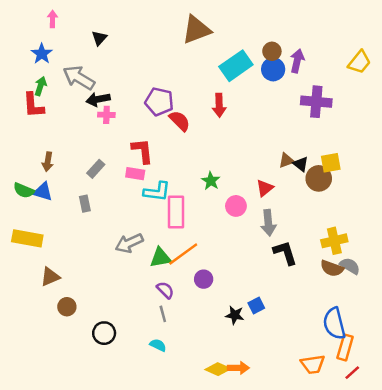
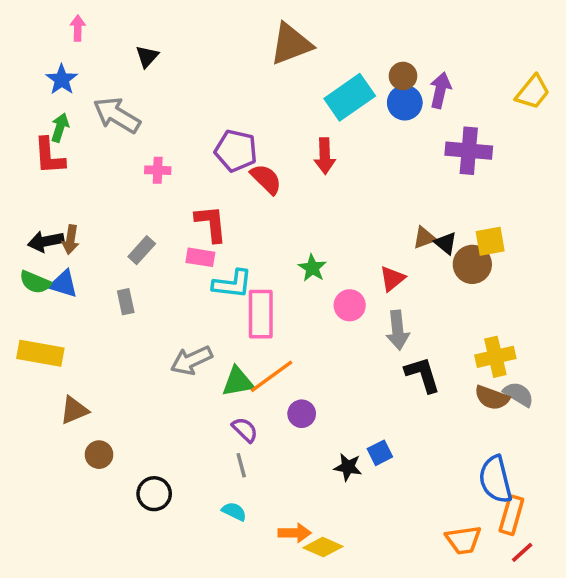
black arrow: (98, 99) -> (46, 241), moved
orange arrow: (238, 368) -> (295, 533), moved

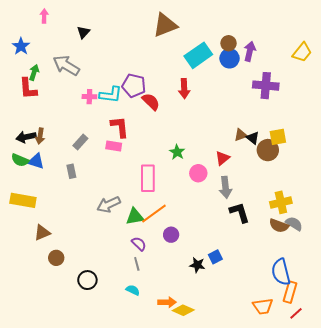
blue star: (62, 80) -> (21, 46), moved
cyan L-shape: (232, 284) -> (111, 95), moved

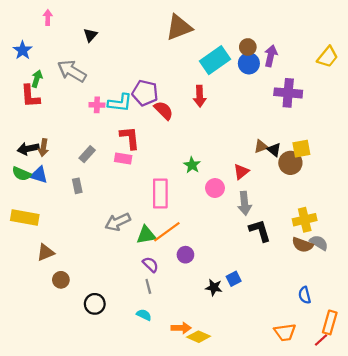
blue semicircle: (281, 272) -> (305, 295), size x0.6
orange rectangle: (290, 292) -> (330, 322), moved

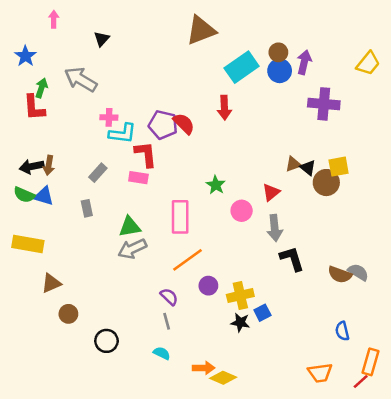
purple pentagon: (145, 93) -> (163, 125), moved
cyan L-shape: (120, 103) -> (122, 133), moved
yellow cross: (305, 220) -> (240, 295), moved
green triangle: (146, 235) -> (130, 227), moved

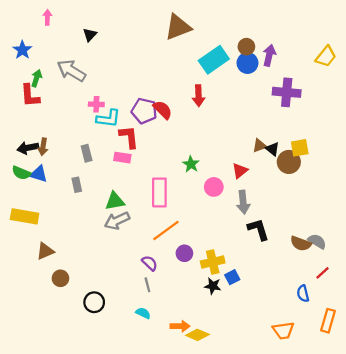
gray rectangle: (98, 173) -> (87, 153), turned -56
red line: (361, 381) -> (323, 273), moved

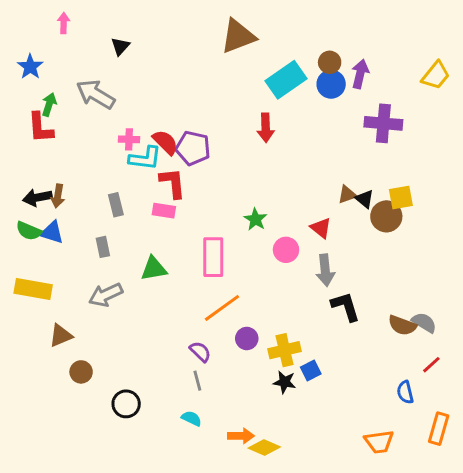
red semicircle: (163, 110) -> (165, 142), moved
red triangle: (240, 171) -> (321, 228), turned -42
gray arrow: (117, 221) -> (106, 295), moved

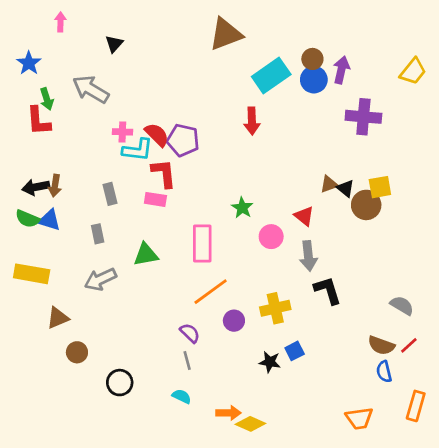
green arrow: (49, 104) -> (47, 99), turned 145
brown semicircle: (402, 325) -> (381, 345), moved
yellow cross: (285, 350) -> (275, 308), moved

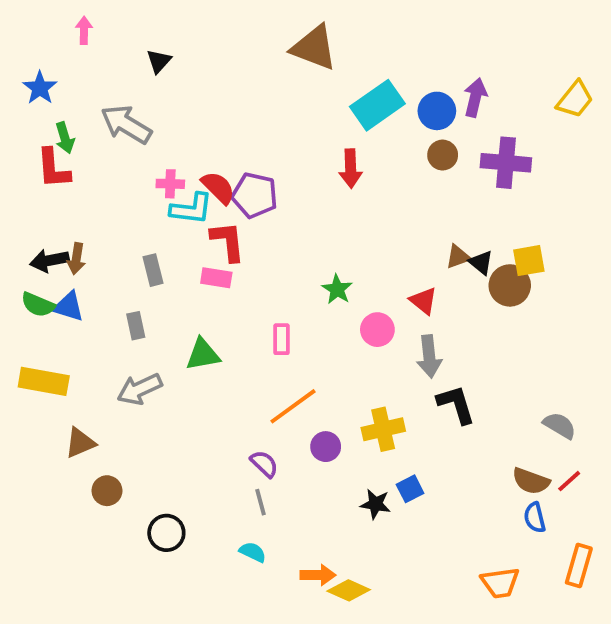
brown triangle: (226, 34) -> (314, 48), turned 42
brown circle: (312, 59) -> (443, 155), moved
pink rectangle: (202, 243) -> (282, 339), size x0.6

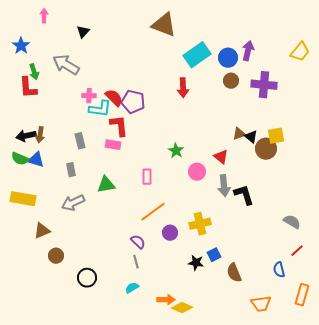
black L-shape: (456, 404) -> (244, 195), moved
brown semicircle: (531, 481) -> (234, 273), moved, turned 48
cyan semicircle: (253, 552) -> (132, 288), turned -56

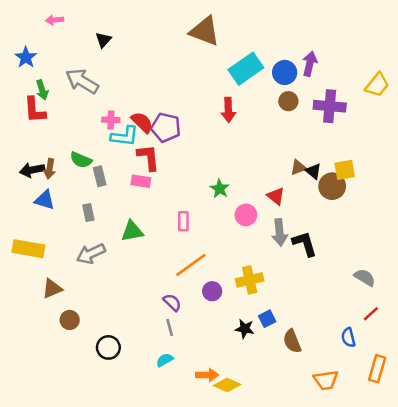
pink arrow: (44, 16) -> (55, 20), turned -96
yellow trapezoid: (300, 52) -> (377, 85), moved
green semicircle: (20, 159) -> (81, 160), moved

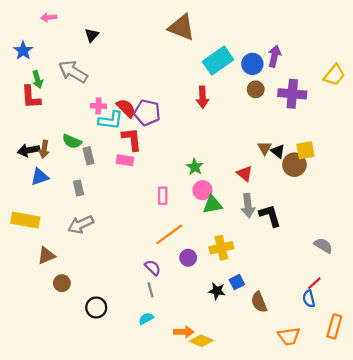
brown triangle: (298, 167) -> (265, 148), turned -40
blue triangle: (45, 200) -> (40, 177), turned -36
pink circle: (246, 215) -> (203, 190), moved
green triangle: (132, 231) -> (212, 205), moved
red line: (371, 314) -> (314, 283), moved

